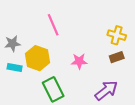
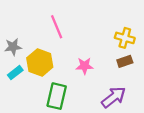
cyan rectangle: (15, 67) -> (15, 73), turned -48
green rectangle: (53, 89) -> (57, 96), turned 40

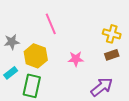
cyan rectangle: (15, 73) -> (11, 73), moved
green rectangle: (57, 96) -> (32, 86), moved

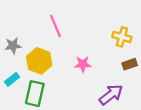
brown rectangle: (112, 55) -> (130, 64), moved

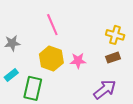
yellow hexagon: (39, 61) -> (51, 59), moved
brown rectangle: (130, 64) -> (113, 58), moved

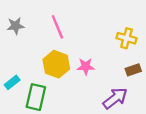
gray star: (12, 43) -> (16, 26), moved
brown rectangle: (113, 58) -> (133, 70), moved

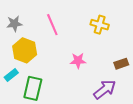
yellow cross: (126, 38) -> (100, 25), moved
yellow hexagon: (56, 64) -> (25, 50), moved

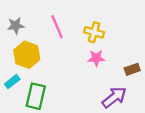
yellow cross: (100, 25) -> (94, 32), moved
pink star: (78, 61) -> (96, 58), moved

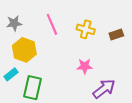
pink star: (96, 58) -> (85, 66), moved
brown rectangle: (132, 69) -> (116, 35), moved

